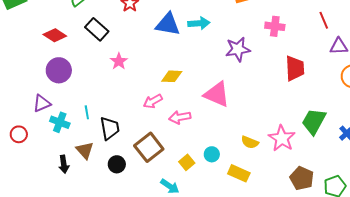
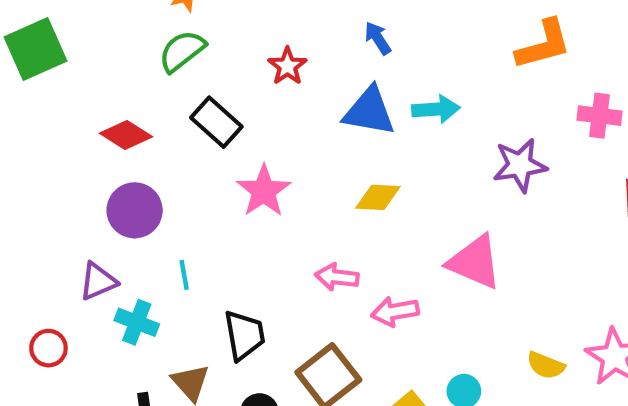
pink star: (119, 61) -> (264, 191), size x1.4
yellow diamond: (172, 76) -> (378, 197), moved
pink arrow: (153, 101) -> (337, 277), turned 36
cyan line: (87, 112) -> (184, 275), moved

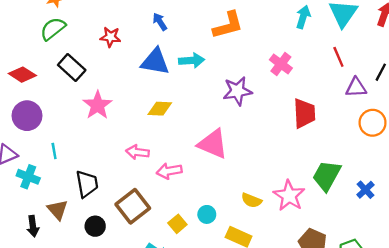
orange L-shape: (544, 45) -> (228, 25), moved
red star: (287, 66) -> (110, 37), turned -30
pink cross: (599, 116) -> (281, 64), turned 30

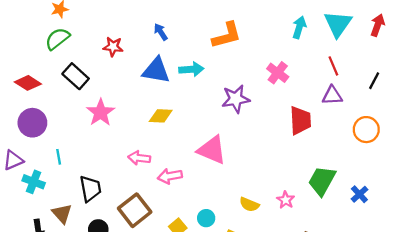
purple triangle: (356, 87) -> (332, 95), moved
pink star: (289, 196) -> (286, 200), size x0.6

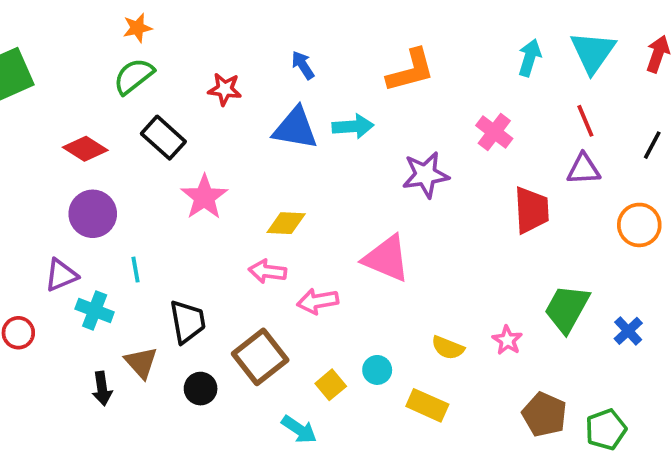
yellow diamond: (161, 116) -> (286, 223), moved

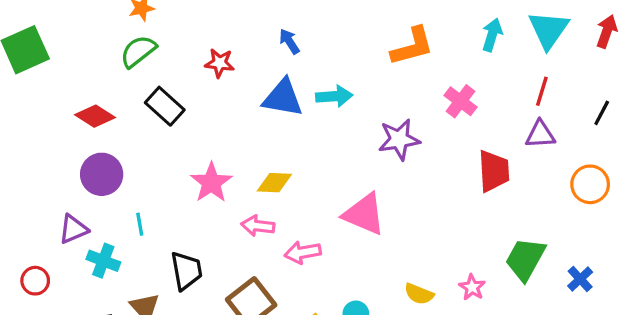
orange L-shape: (411, 71) -> (412, 46), moved
red line: (585, 121) -> (542, 91), turned 40
pink star: (204, 197) -> (211, 183), moved

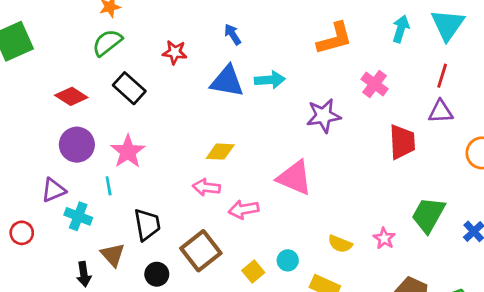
pink star: (211, 183) -> (128, 152), moved

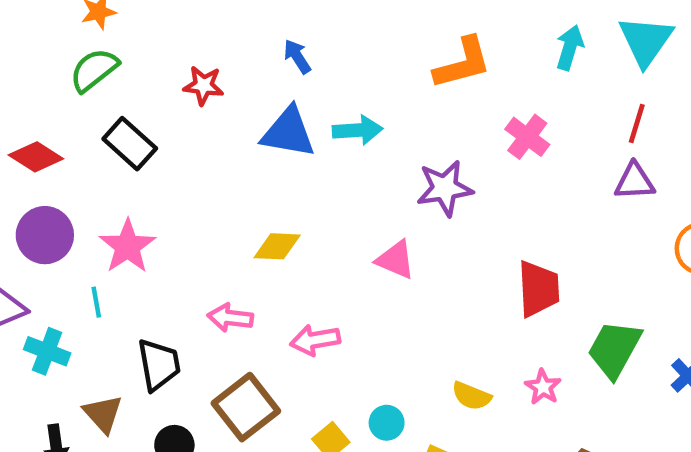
red trapezoid: (402, 142) -> (538, 289), moved
pink triangle: (295, 178) -> (396, 260), moved, size x0.7
pink arrow: (206, 187) -> (230, 318), moved

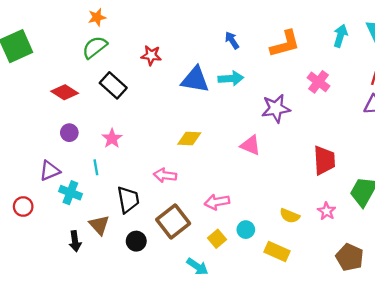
blue arrow: (297, 56) -> (232, 40), moved
purple circle: (45, 235) -> (69, 133), size x0.6
pink star: (128, 246) -> (112, 138), size x0.7
pink arrow: (315, 340) -> (217, 202), moved

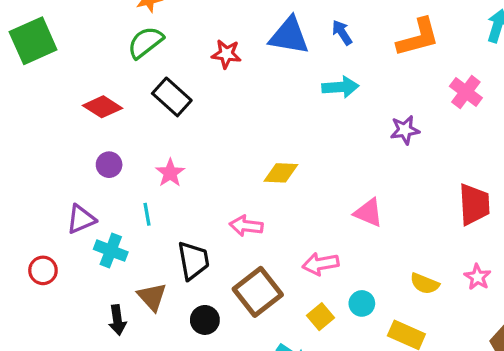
blue triangle: (195, 80) -> (289, 36), moved
purple star: (276, 108) -> (405, 130), size x0.7
pink triangle: (250, 145) -> (368, 213), moved

